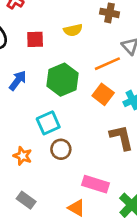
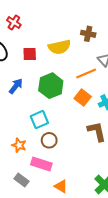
yellow semicircle: (73, 30) -> (59, 47), size x1.5
pink rectangle: (95, 184) -> (41, 164), moved

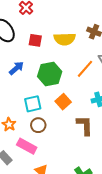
orange line: (86, 74) -> (85, 69), turned -36
orange square: (83, 98) -> (63, 102), moved

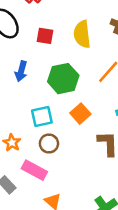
yellow semicircle: (65, 39) -> (82, 34), turned 85
blue arrow: (16, 68) -> (21, 71), turned 147

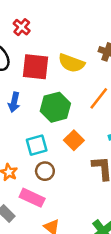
yellow semicircle: (82, 34) -> (71, 63), turned -60
red square: (45, 36) -> (35, 67), size x1.6

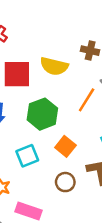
brown circle: (45, 171) -> (65, 182), moved

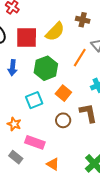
yellow semicircle: (54, 66) -> (55, 32), turned -60

